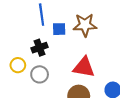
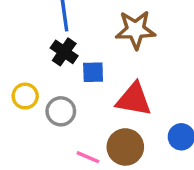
blue square: (59, 29) -> (93, 72), moved
black cross: (40, 48) -> (64, 52), moved, turned -35

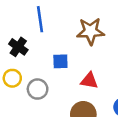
black cross: (64, 52) -> (18, 47), moved
red triangle: (134, 99) -> (89, 81), size x0.7

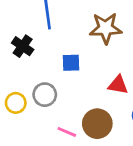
yellow circle: (12, 78) -> (16, 103), moved
red triangle: (89, 81) -> (118, 85), moved

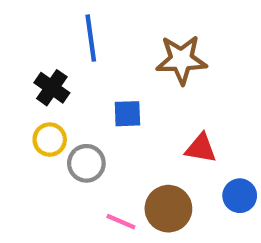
yellow circle: (16, 103) -> (50, 140), moved

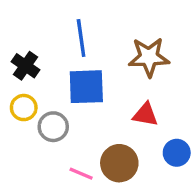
blue line: (91, 38) -> (81, 38), moved
brown star: (181, 60) -> (149, 57), moved
blue square: (127, 114) -> (86, 87), size x1.6

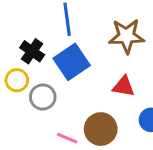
black cross: (25, 66) -> (32, 51), moved
blue square: (86, 87) -> (72, 62), turned -32

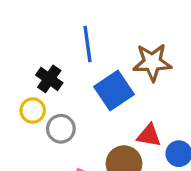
blue square: (72, 62) -> (114, 91), moved
red triangle: (124, 86) -> (149, 135), moved

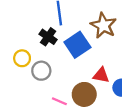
brown star: (152, 62) -> (103, 26), turned 30
black cross: (49, 79) -> (48, 37), moved

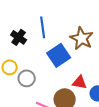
black cross: (48, 37) -> (19, 37), moved

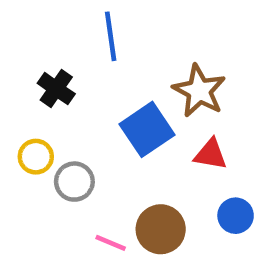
blue line: (43, 27) -> (111, 36), moved
red triangle: (80, 82) -> (211, 154), moved

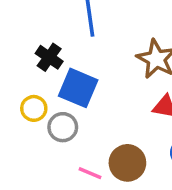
blue square: (147, 129) -> (78, 88), moved, turned -33

